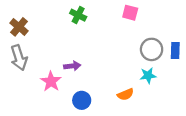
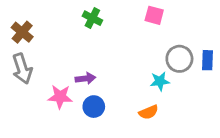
cyan star: (148, 75) -> (160, 81), moved
pink star: (51, 81) -> (60, 97), turned -30
blue circle: (82, 100) -> (94, 107), moved

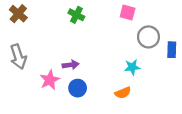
brown cross: (22, 32) -> (18, 14), moved
gray circle: (179, 59) -> (148, 37), moved
pink star: (60, 97) -> (50, 80), turned -30

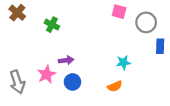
green cross: (76, 15) -> (52, 25), moved
gray circle: (148, 37) -> (146, 22), moved
gray arrow: (18, 57) -> (17, 82), moved

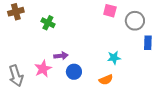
brown cross: (17, 13) -> (16, 12), turned 35
blue circle: (72, 82) -> (74, 72), moved

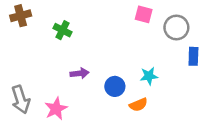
pink star: (43, 69) -> (56, 109), moved
blue circle: (74, 72) -> (115, 86), moved

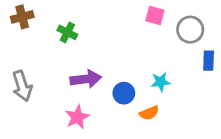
purple arrow: (80, 73) -> (86, 79), size x1.5
gray arrow: (21, 100) -> (22, 86), moved
pink star: (56, 109) -> (77, 117), moved

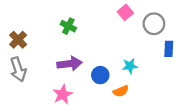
pink square: (155, 15) -> (125, 12), turned 35
brown cross: (22, 17) -> (18, 40), moved, turned -30
green cross: (67, 32) -> (68, 26), moved

